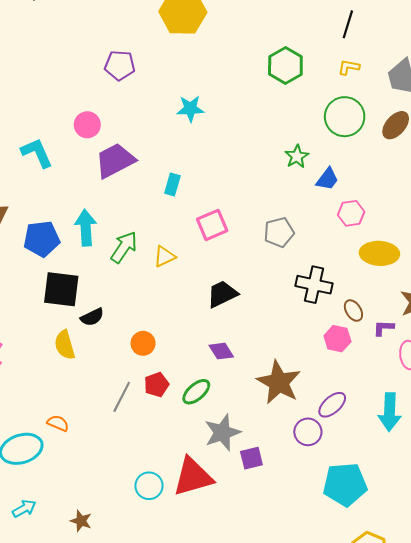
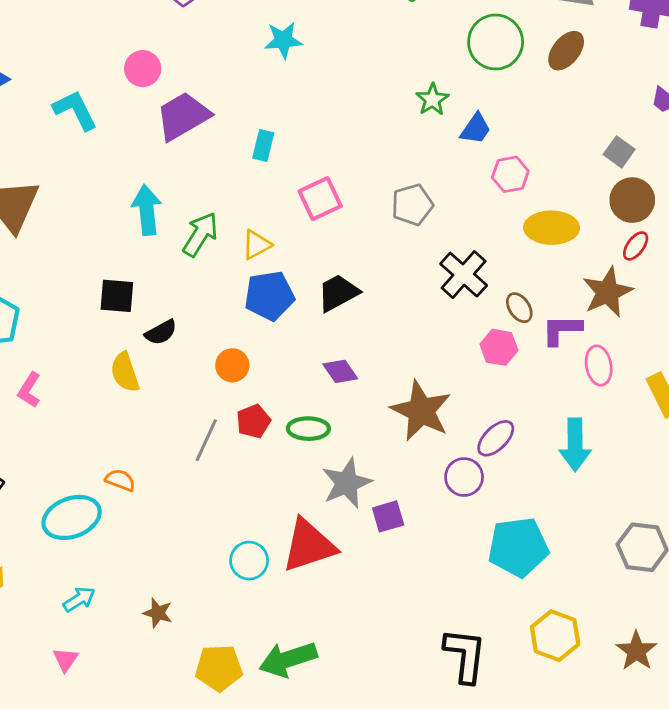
blue pentagon: (42, 239) -> (269, 296), moved
black cross: (314, 285) -> (464, 275), turned 32
black square: (61, 289) -> (117, 296), size x0.7
purple L-shape: (384, 328) -> (562, 330), size x1.4
green ellipse: (196, 392) -> (308, 429), turned 44

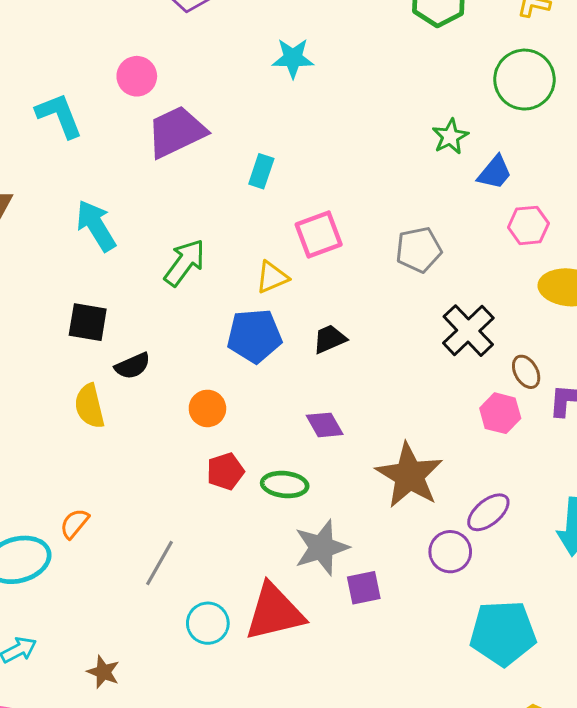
cyan arrow: (147, 210) -> (96, 226), moved, turned -30
yellow triangle: (256, 245) -> (272, 277), moved
black trapezoid: (338, 293) -> (330, 339), size x0.7
gray line: (206, 440) -> (159, 563), moved
orange semicircle: (120, 480) -> (75, 524), turned -76

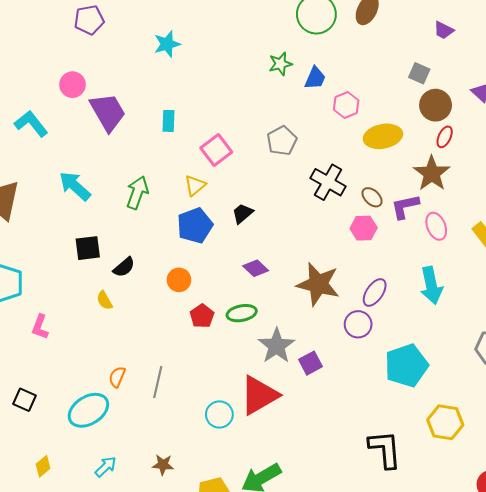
purple trapezoid: (176, 132) -> (108, 112), turned 102
green star: (450, 137) -> (280, 64), turned 30
yellow semicircle: (89, 406) -> (105, 300), size x0.7
gray line: (159, 563) -> (158, 382), moved

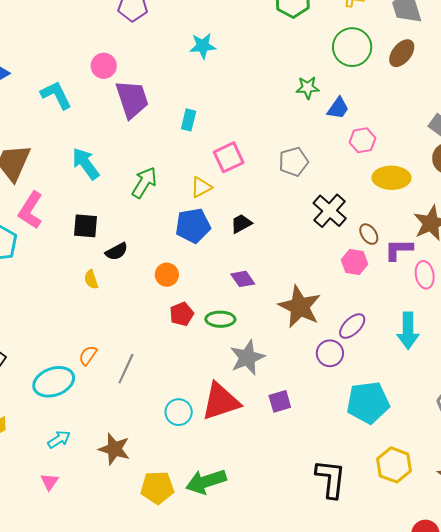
pink L-shape: (40, 327) -> (31, 210), moved, size x1.5
purple square: (311, 363) -> (280, 401), moved
brown star: (163, 465) -> (114, 449), size x1.5

